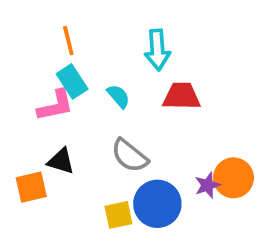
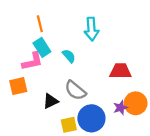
red trapezoid: (181, 96) -> (121, 71), moved
black triangle: (61, 161) -> (51, 101), moved, turned -42
orange square: (31, 187) -> (18, 86), moved

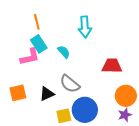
orange square: (18, 86) -> (18, 93), moved
purple star: (121, 108) -> (125, 115), moved

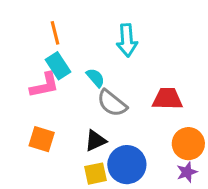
gray semicircle: (70, 84) -> (112, 103), moved
orange square: (18, 93) -> (42, 139), moved, turned 30
black triangle: (47, 94) -> (95, 141), moved

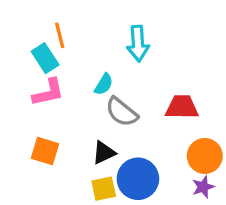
cyan rectangle: (58, 66) -> (45, 58), moved
cyan semicircle: (95, 78) -> (104, 84), turned 72

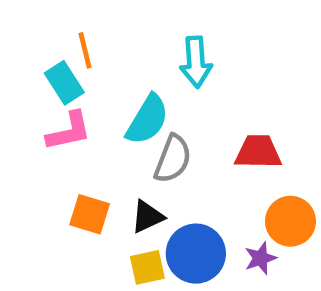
cyan semicircle: (104, 84) -> (147, 120), size x1.6
gray semicircle: (122, 112) -> (173, 159), turned -108
orange square: (45, 151) -> (90, 214), moved
purple star: (203, 187) -> (260, 258), moved

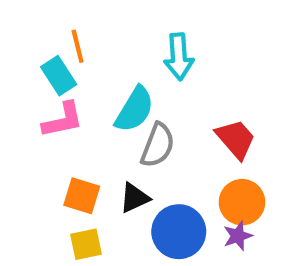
red trapezoid: (258, 152) -> (236, 139), turned 48
orange circle: (290, 221) -> (242, 202), moved
yellow square: (147, 267) -> (86, 244), moved

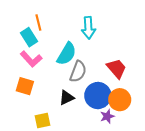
pink L-shape: (63, 120) -> (31, 59), turned 60
orange square: (82, 196) -> (25, 86), moved
blue circle: (179, 232) -> (98, 96), moved
purple star: (238, 236) -> (107, 116), moved

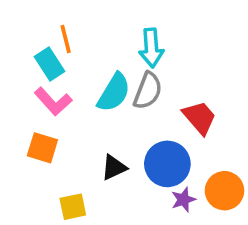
gray semicircle: (78, 72) -> (148, 91), moved
orange circle: (120, 100) -> (224, 191), moved

